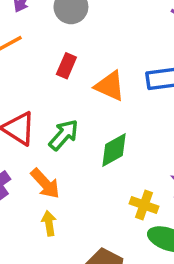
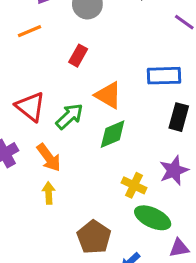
orange triangle: (110, 86) -> (108, 95), moved

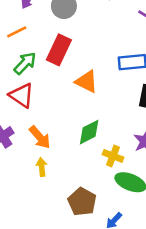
red rectangle: (78, 56) -> (59, 50), size x1.6
green arrow: (69, 116) -> (25, 63), moved
green diamond: (113, 134) -> (89, 132), moved

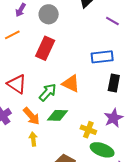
green arrow: (25, 63) -> (48, 92), moved
orange triangle: (86, 82) -> (71, 84), moved
green diamond: (89, 132) -> (57, 115), moved, turned 30

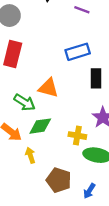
green arrow: (48, 92) -> (25, 102), turned 90
yellow arrow: (33, 139) -> (30, 155), moved

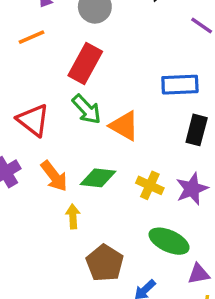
green arrow: (25, 102) -> (87, 109), moved
yellow cross: (77, 136) -> (150, 185), moved

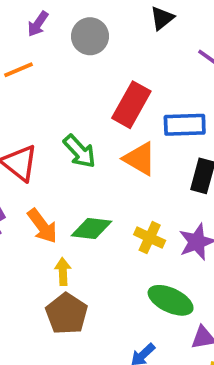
red rectangle: (85, 63) -> (131, 105), moved
orange triangle: (124, 126) -> (140, 159), moved
brown pentagon: (105, 263) -> (67, 314), moved

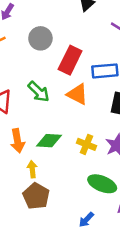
gray circle: (90, 36) -> (40, 38), moved
orange arrow: (42, 226) -> (17, 141), turned 30

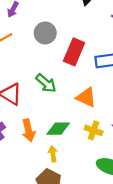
orange triangle: (77, 94) -> (86, 97), moved
yellow arrow: (32, 169) -> (53, 154), moved

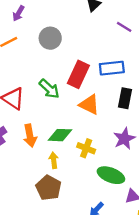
red rectangle: (74, 52) -> (78, 74), moved
yellow cross: (94, 130) -> (86, 148), moved

